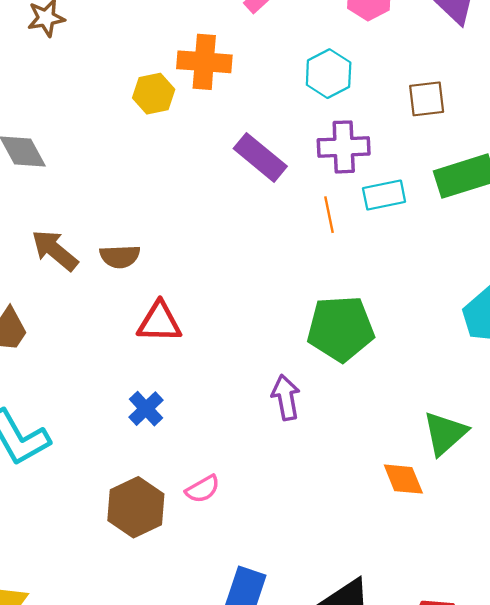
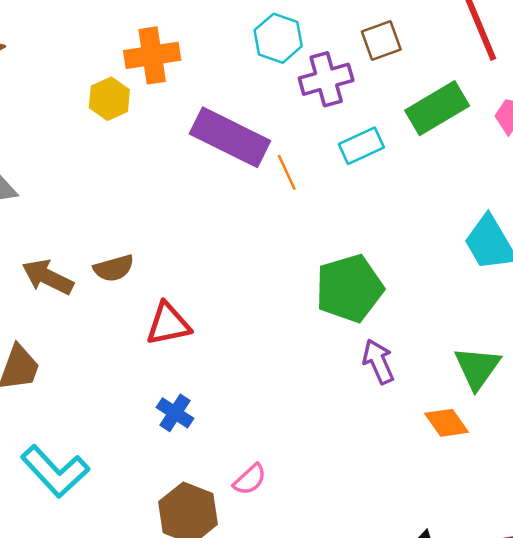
purple cross: (344, 147) -> (326, 79), moved
purple rectangle: (260, 157) -> (230, 137), size x1.4
orange line: (329, 215) -> (287, 172), moved
purple arrow: (286, 398) -> (378, 361), moved

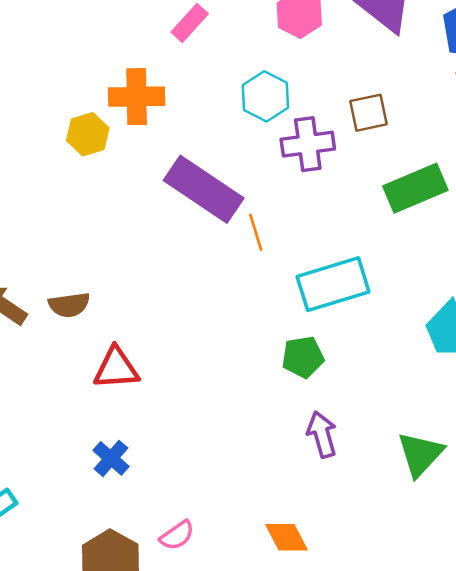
cyan rectangle: (361, 146) -> (333, 284), moved, size x1.6
green pentagon: (349, 288) -> (303, 357), size x0.6
orange diamond: (447, 423) -> (287, 537), moved

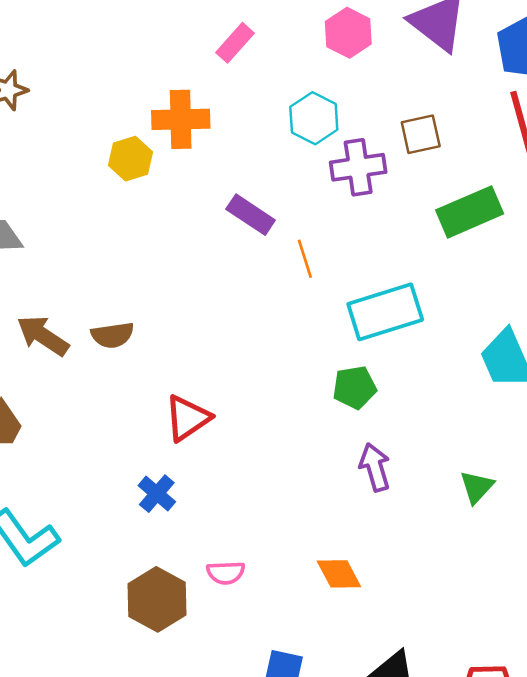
purple rectangle: (204, 189) -> (251, 215), size x0.6
red triangle: (116, 368) -> (188, 418), moved, turned -30
green triangle: (420, 454) -> (477, 487), size x0.7
pink semicircle: (177, 535) -> (226, 573), turned 33

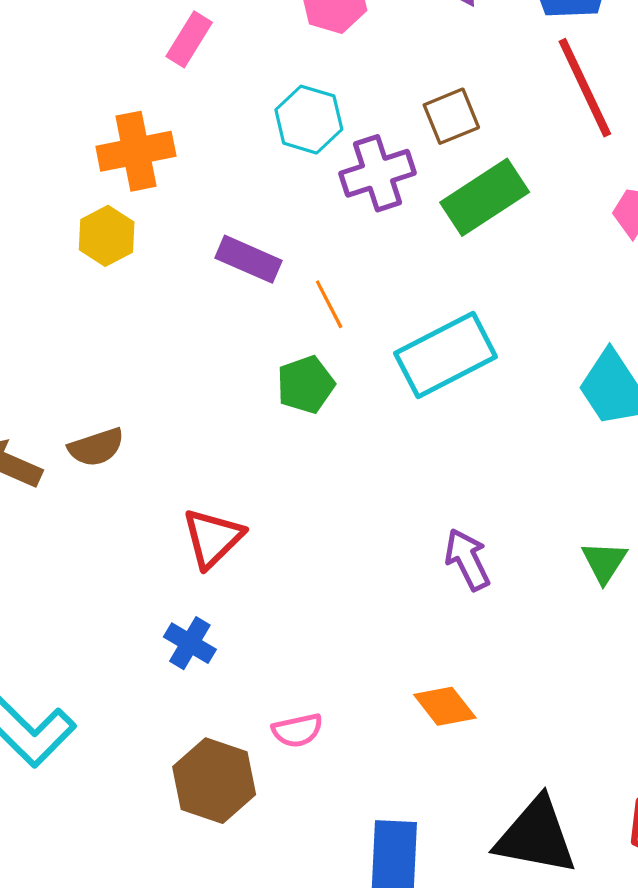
yellow hexagon: (131, 159) -> (107, 236), moved
green rectangle: (470, 212) -> (485, 197), moved
green pentagon: (355, 387) -> (306, 385), moved

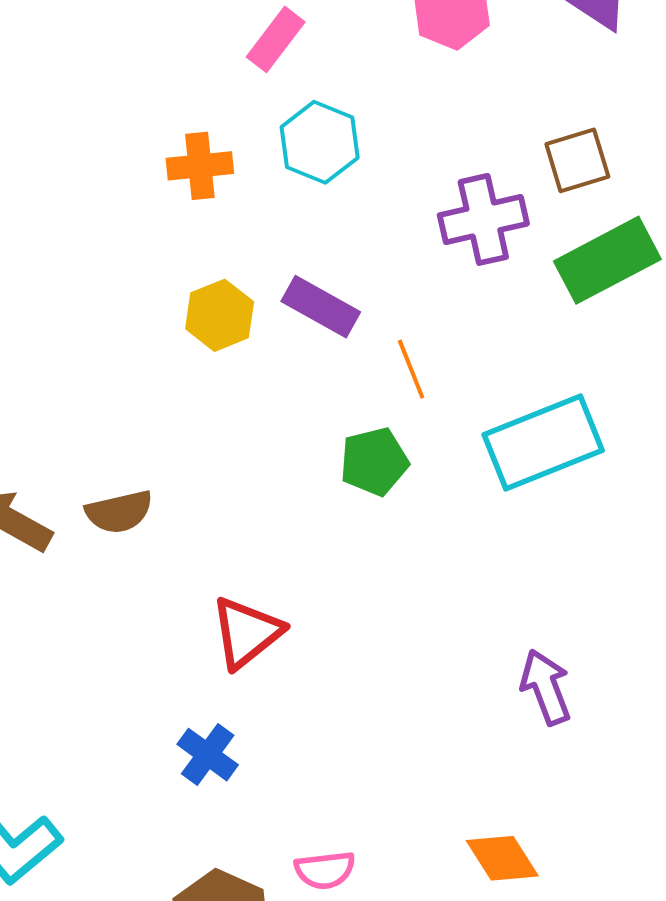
cyan hexagon: (309, 120) -> (320, 142), moved
orange cross: (136, 151) -> (200, 166), size x0.7
yellow hexagon: (107, 236) -> (220, 315), moved

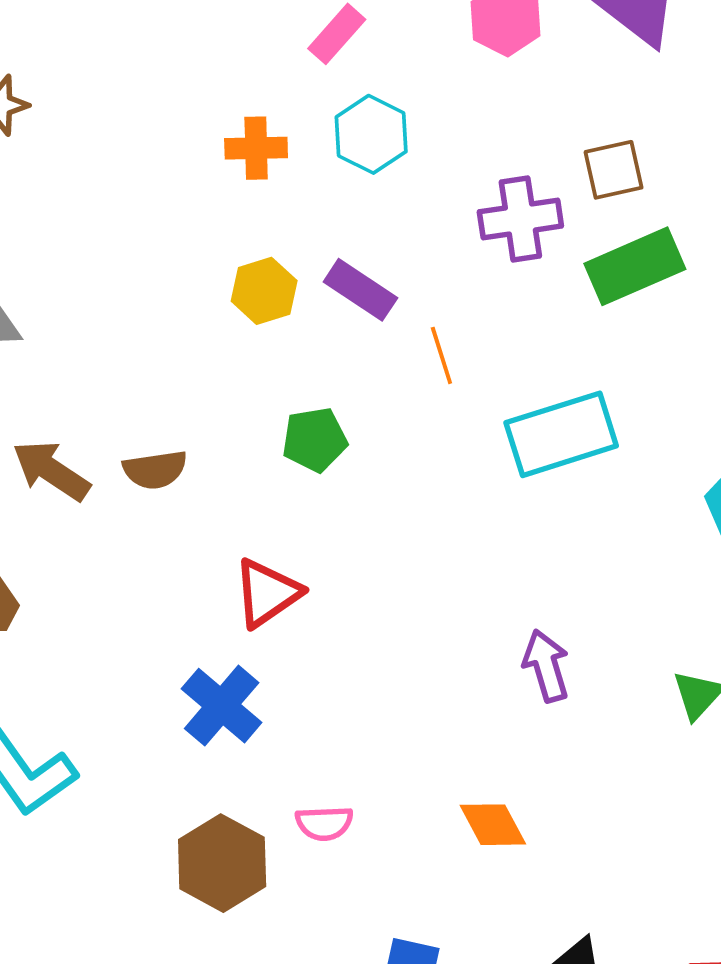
green pentagon: (374, 462) -> (315, 440), moved
blue cross: (208, 755) -> (222, 706), size x1.4

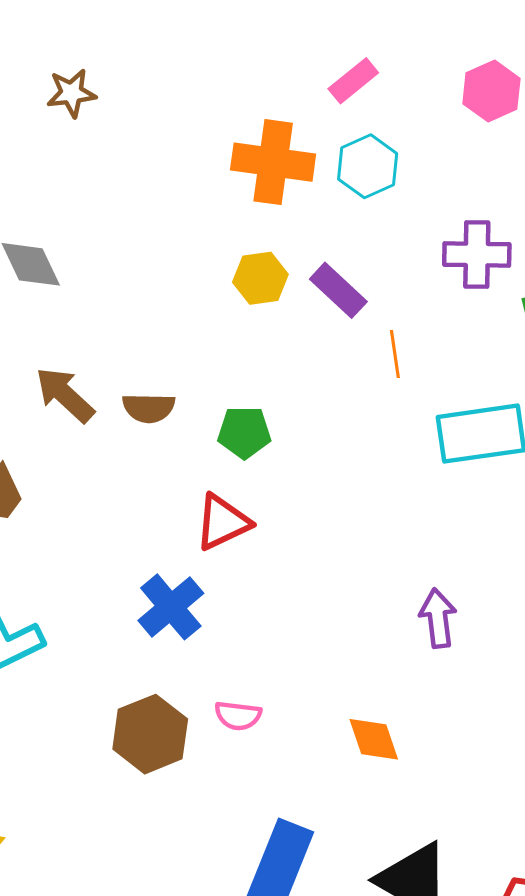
orange cross: (256, 148) -> (273, 162), size x1.6
green pentagon: (315, 440) -> (244, 432), moved

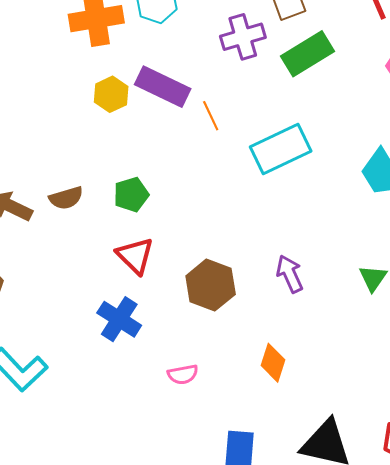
purple rectangle: (338, 290) -> (163, 87), size x1.4
red triangle: (223, 522) -> (135, 256), turned -33
brown hexagon: (150, 734) -> (211, 285), moved
orange diamond: (374, 739) -> (273, 363), turned 54

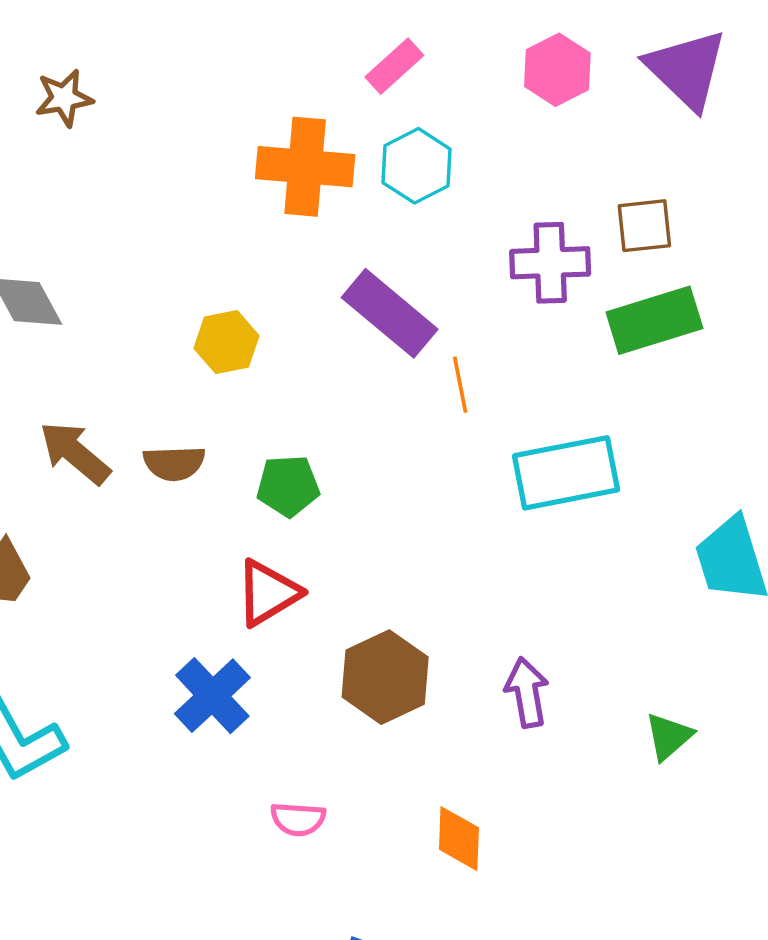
yellow hexagon: (111, 94) -> (226, 342), moved
red triangle: (135, 256) -> (268, 593), turned 30
orange diamond: (273, 363) -> (459, 839), turned -30

